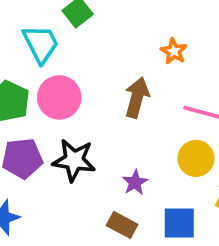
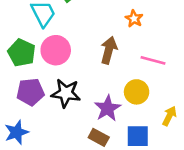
yellow circle: (196, 158) -> (137, 92), moved
purple star: (135, 182) -> (107, 108), size x1.5

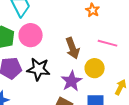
brown arrow: (109, 50) -> (73, 48), moved, turned 145

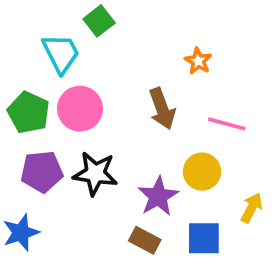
brown arrow: (73, 48) -> (162, 109), moved

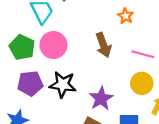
yellow circle: (202, 172) -> (142, 83), moved

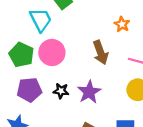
black star: (63, 85) -> (61, 91), size x0.6
purple star: (101, 98) -> (89, 92), moved

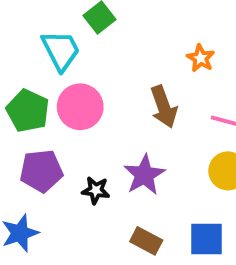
black star: (61, 91) -> (96, 190), moved

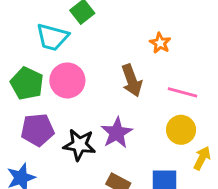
cyan trapezoid: (61, 50) -> (52, 37), turned 132
black star: (96, 190) -> (79, 145), size x1.5

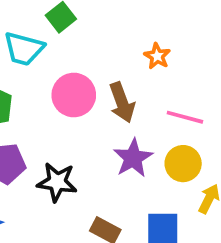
pink circle: (67, 80) -> (74, 95), moved
purple star: (117, 133) -> (133, 158), moved

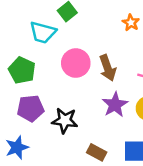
orange star: (157, 56) -> (131, 23), moved

